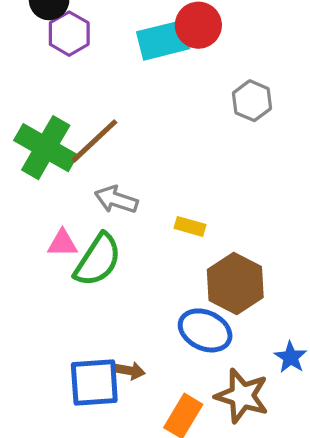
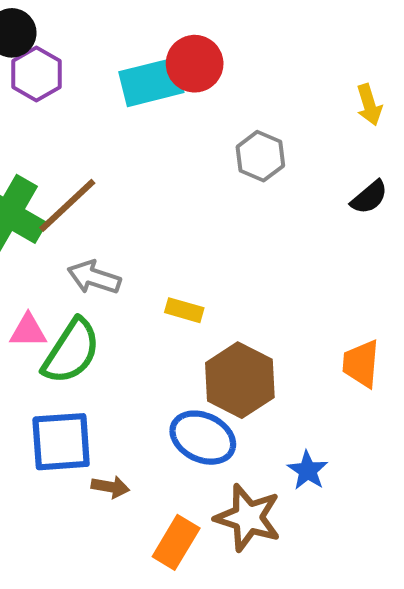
blue square: (94, 382) -> (61, 442), moved

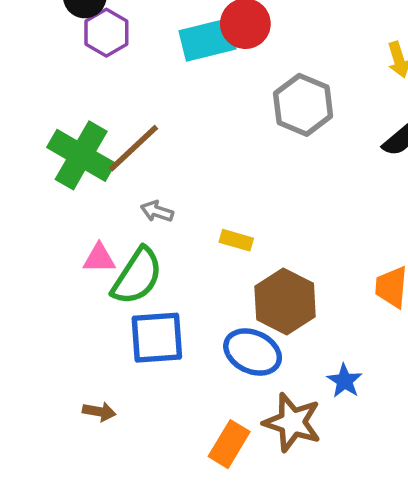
gray hexagon: (260, 156) -> (303, 105), size x1.4
gray arrow: (94, 277) -> (157, 211), size x0.7
blue square: (61, 442) -> (157, 338), moved
brown arrow: (110, 487) -> (99, 412), moved

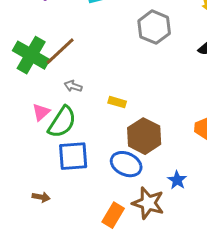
pink triangle: (99, 258) -> (41, 112), turned -42

